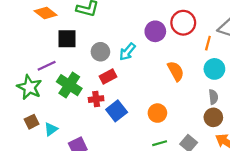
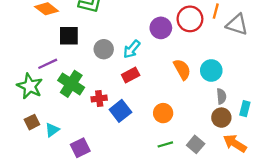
orange line: (208, 43) -> (216, 11), moved
cyan circle: (214, 69) -> (211, 70), moved
red rectangle: (108, 76) -> (131, 75), moved

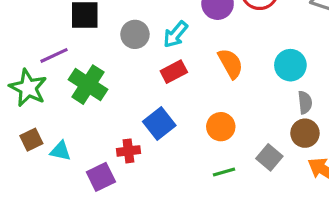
orange semicircle: (182, 69) -> (230, 64), moved
red cross: (99, 99) -> (128, 151), moved
cyan triangle: (52, 130) -> (60, 151), turned 48
gray square: (196, 144) -> (269, 157), moved

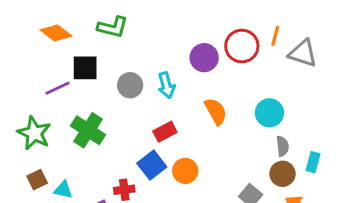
cyan arrow: (175, 34) -> (166, 85), turned -55
purple line: (54, 55) -> (57, 88), moved
red rectangle: (174, 72) -> (165, 132), moved
orange circle: (221, 127) -> (185, 171), moved

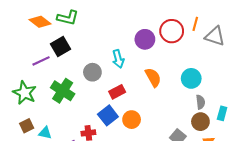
green L-shape: (113, 27) -> (68, 18), moved
black square: (85, 68) -> (61, 47), turned -30
gray circle: (130, 85) -> (92, 72), moved

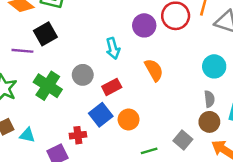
purple line: (41, 61) -> (22, 51), turned 30
gray circle: (92, 72) -> (83, 75), moved
cyan circle: (191, 78) -> (214, 66), moved

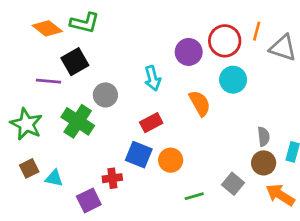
cyan circle: (214, 66) -> (233, 80), moved
gray circle: (83, 75) -> (105, 95), moved
blue square: (101, 115) -> (139, 155), turned -30

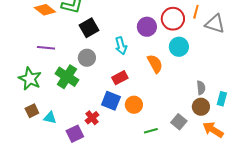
black square: (75, 62) -> (89, 28), moved
red cross: (112, 178) -> (92, 118), turned -32

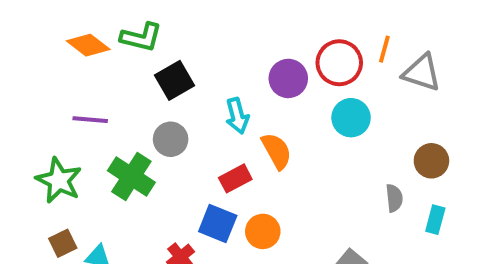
orange semicircle: (155, 64) -> (277, 151), moved
brown circle: (201, 107) -> (431, 161), moved

